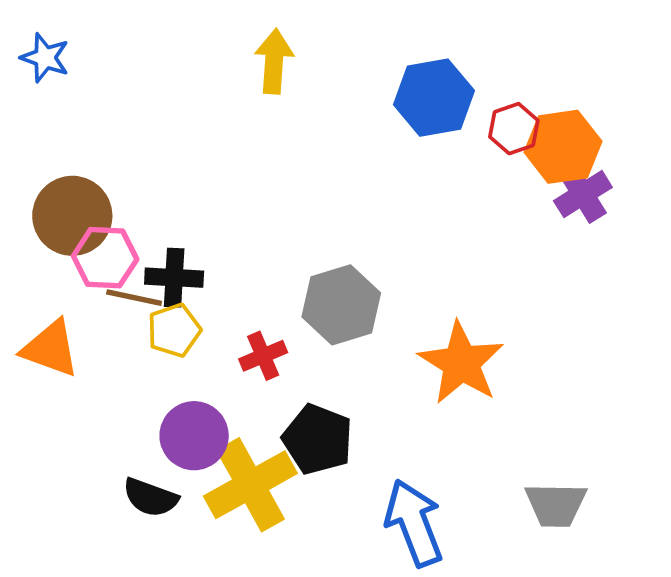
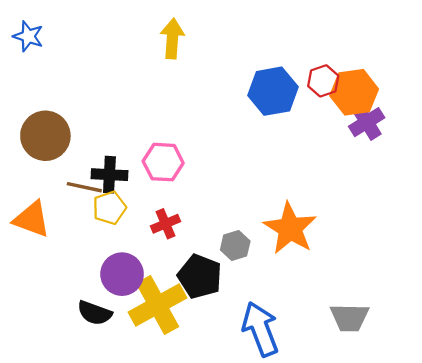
blue hexagon: (434, 98) -> (273, 91), moved
pink hexagon: (105, 258) -> (163, 162), moved
gray hexagon: (341, 305) -> (235, 246), moved, size x0.6

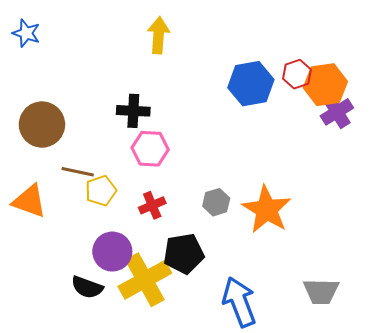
black cross: (109, 175) -> (133, 111), moved
gray hexagon: (235, 246) -> (216, 202), moved
black pentagon: (200, 276) -> (184, 254), turned -30

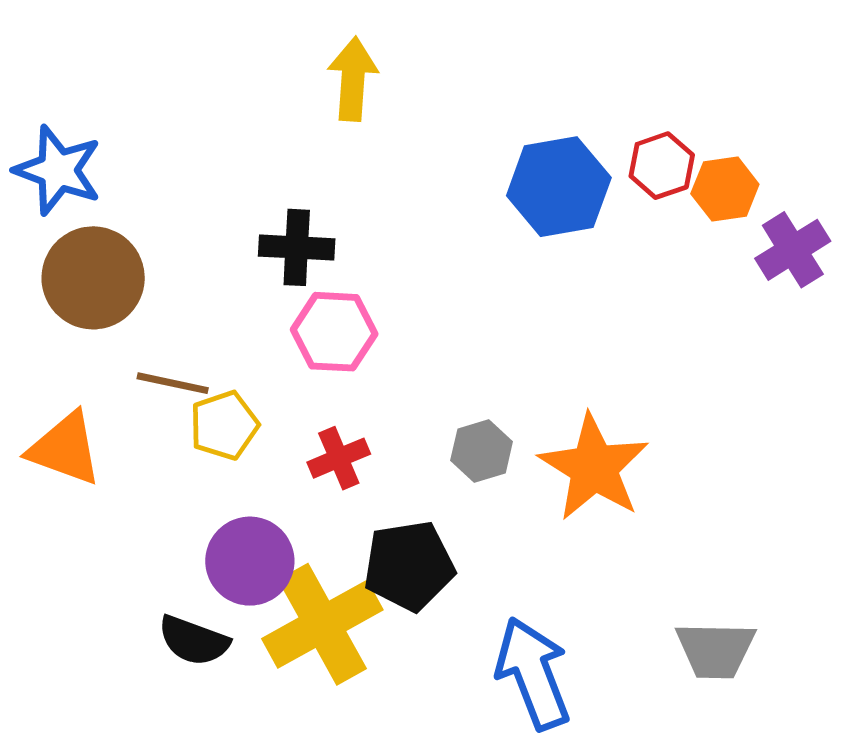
blue star: (26, 33) -> (58, 170), moved, size x1.4
orange hexagon: (325, 85) -> (725, 189), size x0.7
purple cross: (337, 112) -> (793, 250), moved

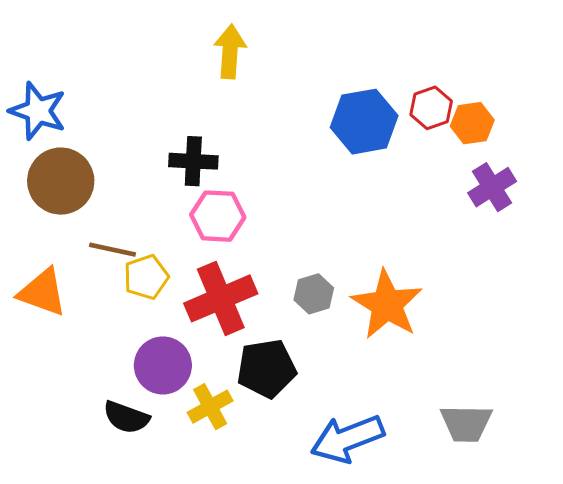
purple cross: (793, 250) -> (492, 187), moved
red cross: (339, 458) -> (221, 298), size x1.8
yellow cross: (322, 624) -> (210, 407), size x0.6
blue arrow: (533, 673) -> (347, 439), turned -90

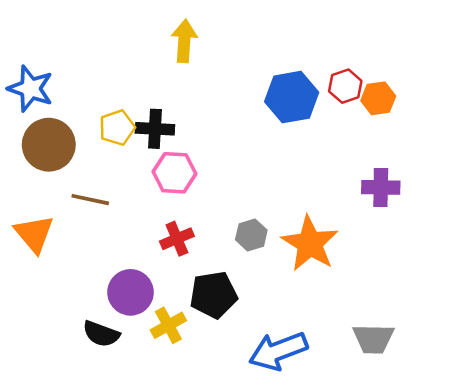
purple cross: (492, 187) -> (381, 187), moved, turned 33
yellow pentagon: (146, 277) -> (117, 128), moved
orange triangle: (42, 292) -> (34, 234), turned 30
red cross: (221, 298) -> (177, 239), size x0.6

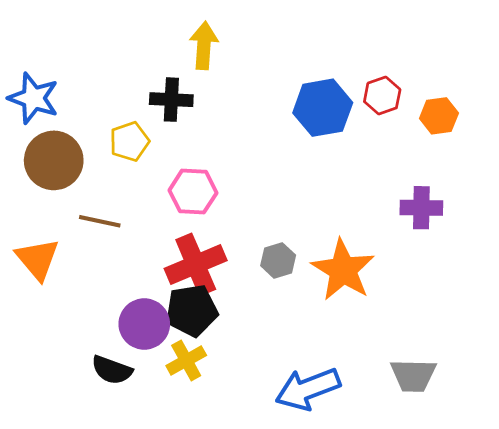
orange hexagon: (378, 98) -> (439, 116), moved
black cross: (155, 129) -> (171, 100), moved
red cross: (177, 239) -> (196, 265), size x1.6
black pentagon: (214, 295) -> (192, 310), moved

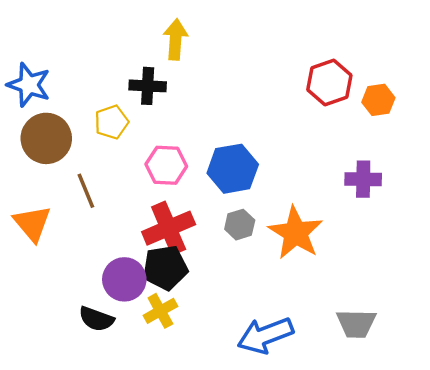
red hexagon: (382, 96) -> (329, 82), size x1.4
blue hexagon: (323, 108) -> (233, 169), moved
brown line: (100, 221) -> (86, 191), turned 56

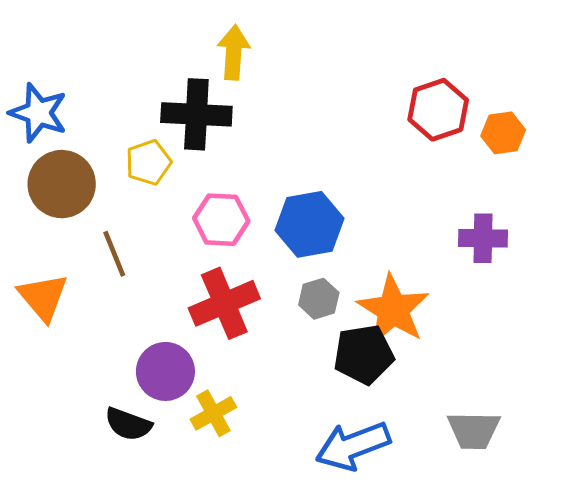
black cross: (148, 86) -> (196, 114), size x1.4
black pentagon: (165, 268) -> (364, 354), moved

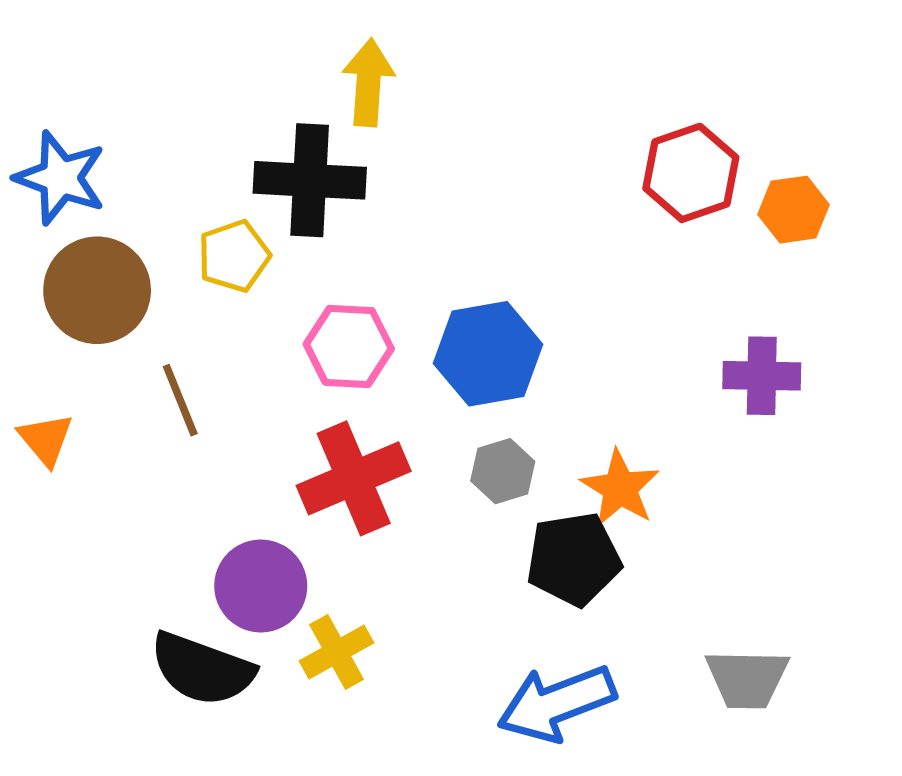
orange triangle: (43, 297) -> (46, 439), moved, size x0.7
orange star: (393, 310) -> (620, 488), size x0.7
black semicircle: (128, 424) -> (202, 669), size x1.4

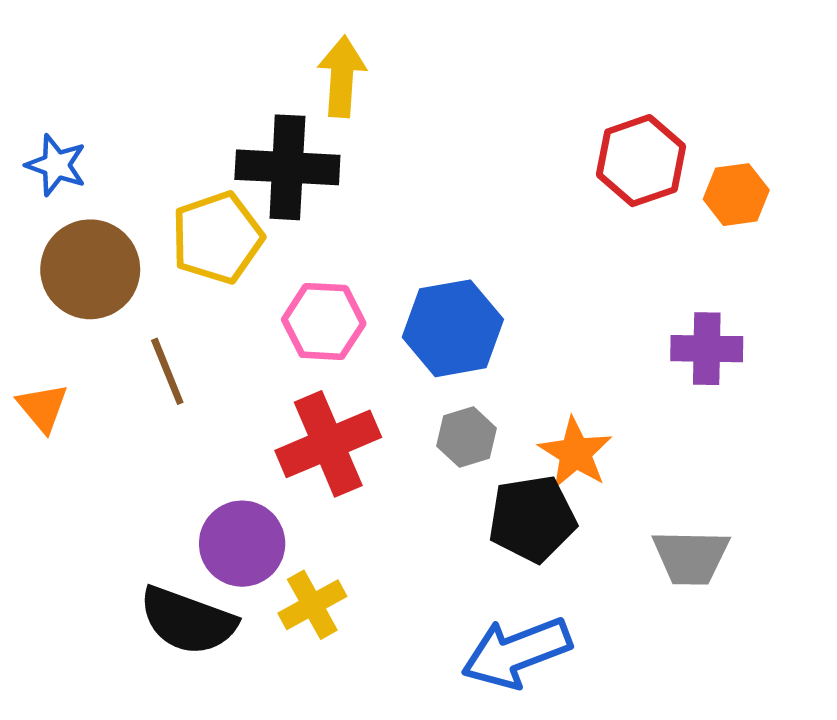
blue star: (60, 178) -> (56, 165), size x0.7
yellow pentagon: (234, 256) -> (217, 238), size x1.4
gray trapezoid: (747, 679) -> (691, 557), moved

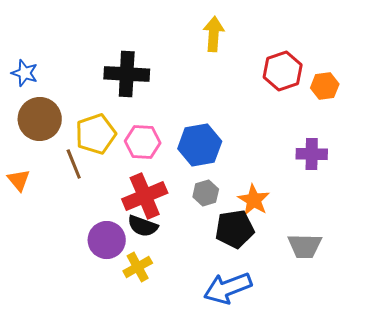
yellow arrow: (342, 77) -> (214, 34), moved
yellow pentagon: (217, 238) -> (96, 134), moved
black semicircle: (188, 621) -> (143, 226), moved, size x0.7

